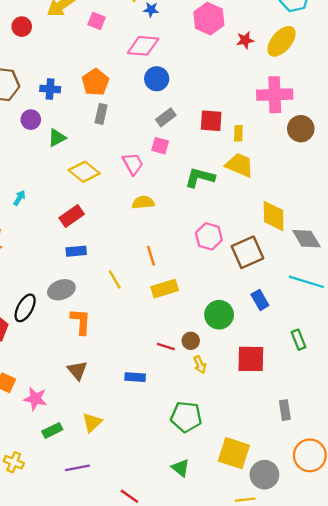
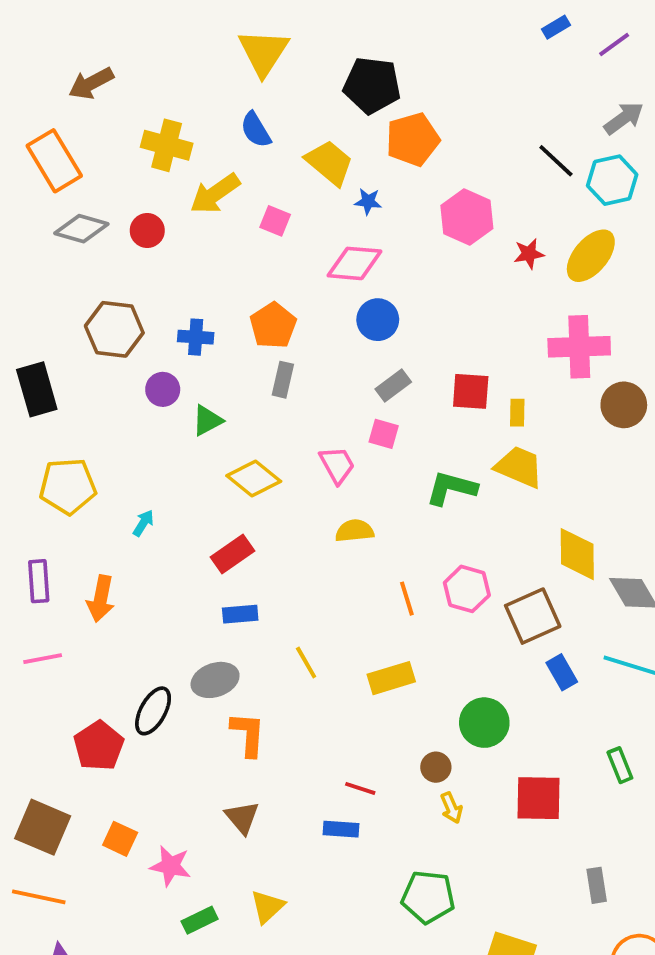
orange line: (151, 256) -> (407, 599), moved
blue rectangle: (260, 300) -> (562, 672), moved
red line: (166, 346) -> (360, 788), moved

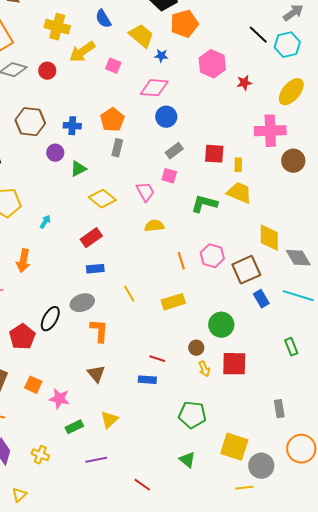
yellow ellipse: (591, 256) -> (291, 92), moved
red square: (539, 798) -> (234, 364), moved

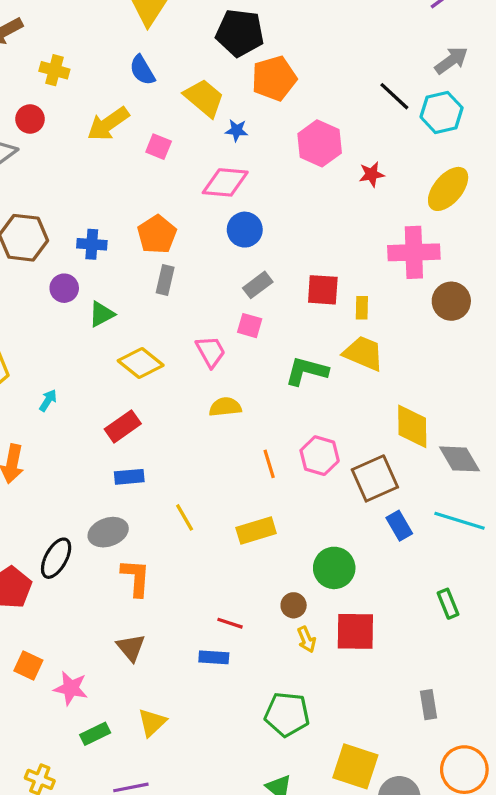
yellow cross: (57, 27) -> (54, 70), moved, size x0.7
red circle: (47, 71) -> (30, 119), moved

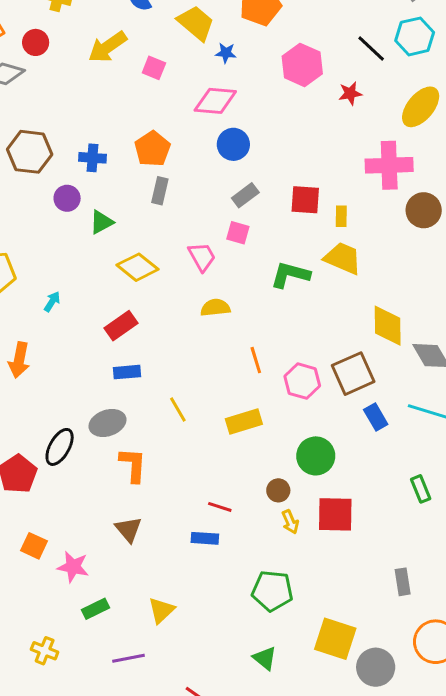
black line: (394, 96) -> (371, 48), moved
pink hexagon: (320, 456) -> (302, 381), moved
yellow triangle: (152, 722) -> (161, 610), moved

